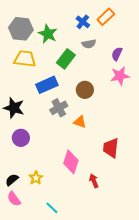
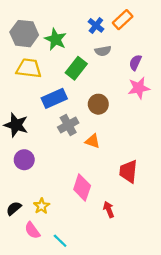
pink semicircle: (14, 199) -> (32, 230), moved

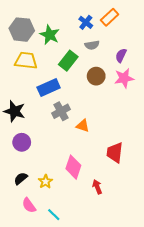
brown circle: (98, 104) -> (96, 76), moved
yellow star: (42, 206) -> (45, 182), moved
black semicircle: (14, 208) -> (21, 178), moved

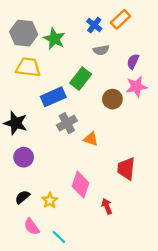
green rectangle: (68, 61) -> (81, 79), moved
brown circle: (96, 76) -> (112, 99), moved

